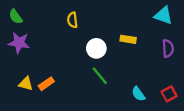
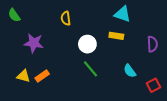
cyan triangle: (163, 15) -> (122, 14), moved
purple star: (19, 43) -> (34, 43), moved
cyan semicircle: (138, 94) -> (130, 71), moved

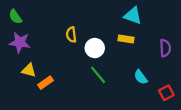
yellow semicircle: (66, 18) -> (71, 35), moved
purple star: (34, 43) -> (20, 42), moved
yellow triangle: (23, 76) -> (29, 70), moved

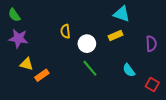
yellow rectangle: (126, 39) -> (115, 35), turned -32
red square: (166, 93) -> (152, 85), turned -32

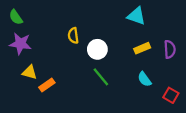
yellow rectangle: (115, 35) -> (142, 48), moved

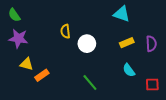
green line: (101, 77) -> (90, 82), moved
red square: (171, 95) -> (152, 85), turned -32

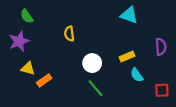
green semicircle: (14, 15) -> (27, 16), moved
purple star: (18, 39) -> (19, 41), turned -30
yellow rectangle: (127, 43) -> (127, 57), moved
white circle: (87, 44) -> (92, 63), moved

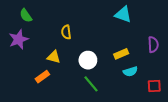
yellow triangle: (28, 68) -> (54, 57), moved
cyan semicircle: (137, 75) -> (130, 71), turned -72

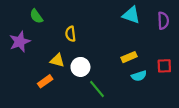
green semicircle: (26, 16) -> (36, 16), moved
purple semicircle: (153, 45) -> (163, 21), moved
white circle: (88, 60) -> (80, 67), moved
red square: (154, 86) -> (164, 66), moved

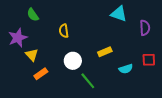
purple semicircle: (163, 21) -> (145, 28), moved
yellow rectangle: (129, 57) -> (105, 52), moved
yellow triangle: (57, 60) -> (32, 55), moved, turned 32

